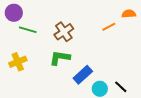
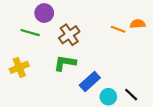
purple circle: (14, 13) -> (44, 13), moved
orange semicircle: (129, 14) -> (138, 24), moved
orange line: (109, 27) -> (118, 29), turned 48

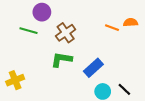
yellow cross: (19, 67) -> (15, 80), moved
blue rectangle: (90, 82) -> (93, 68), moved

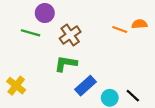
blue rectangle: (93, 68) -> (86, 86), moved
yellow cross: (15, 80) -> (16, 86), turned -30

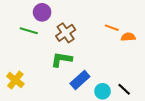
orange semicircle: (139, 24) -> (128, 37), moved

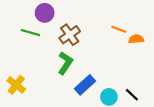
green L-shape: (62, 59) -> (65, 63), turned 115

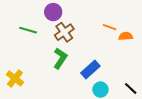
purple circle: (45, 13) -> (53, 12), moved
blue rectangle: (85, 85) -> (90, 69), moved
black line: (132, 95) -> (131, 89), moved

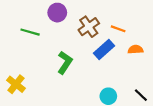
brown cross: (64, 32) -> (89, 27), moved
orange semicircle: (126, 36) -> (135, 49), moved
blue rectangle: (90, 69) -> (104, 49), moved

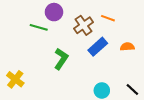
orange line: (118, 29) -> (108, 18), moved
green line: (30, 32) -> (39, 27), moved

